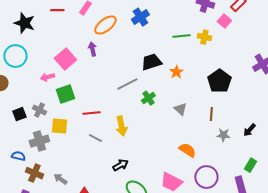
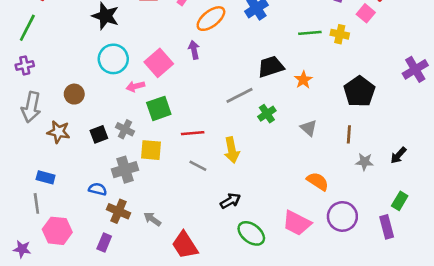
cyan circle: (15, 56) -> (113, 59), moved

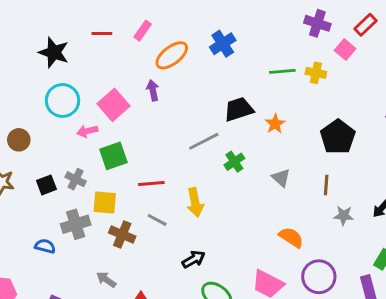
brown cross: (118, 211) -> (122, 235), moved

